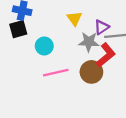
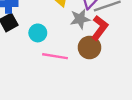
pink line: (56, 73) -> (55, 56), turned 35

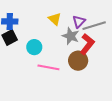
gray star: (80, 19) -> (71, 36), turned 30

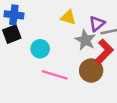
yellow triangle: (55, 19) -> (68, 17), turned -32

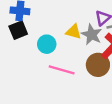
yellow triangle: (68, 17) -> (74, 32), moved

